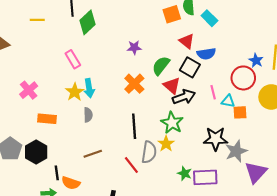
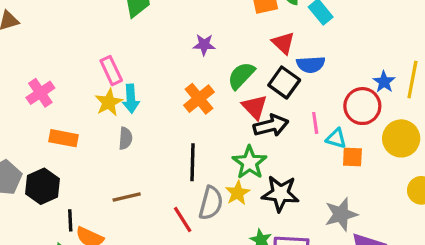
pink rectangle: (73, 59) -> (111, 71), moved
black star: (216, 139) -> (280, 194), moved

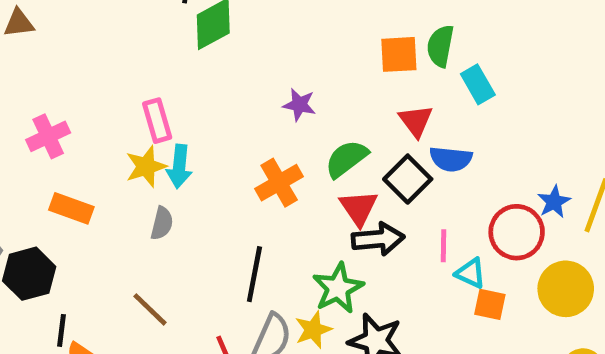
brown line: (127, 197) -> (150, 309), turned 48

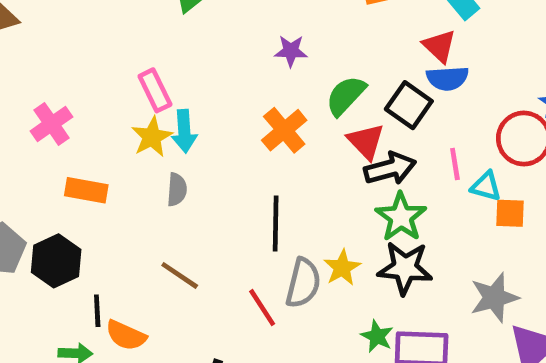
red triangle: (416, 121) -> (439, 46), moved
green star: (338, 288) -> (401, 217), moved

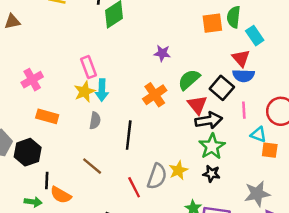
pink line: (455, 164) -> (244, 110), moved
black line: (276, 223) -> (129, 135), moved
black star: (405, 268) -> (211, 174), size x0.6

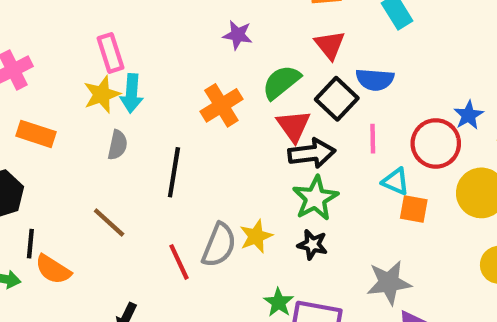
red triangle: (241, 58) -> (330, 45), moved

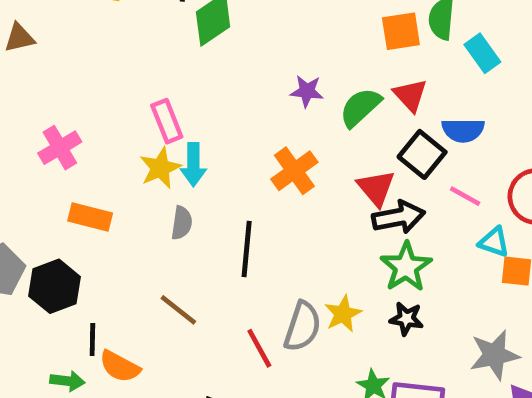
green semicircle: (281, 82) -> (360, 107), moved
pink line: (373, 139) -> (465, 196), turned -56

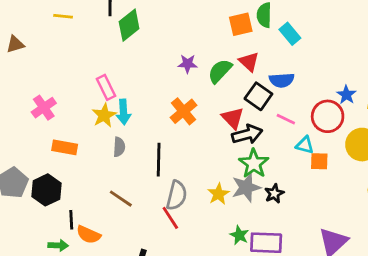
black star: (406, 319) -> (274, 194), moved, turned -30
gray semicircle: (302, 326) -> (177, 195), moved
gray star: (494, 355) -> (246, 187), moved

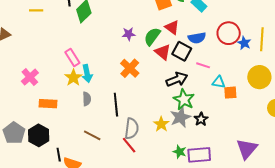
red circle: (328, 116) -> (229, 33), moved
red triangle: (233, 118) -> (163, 52), moved

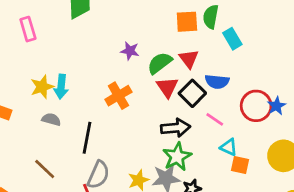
red circle: (229, 33) -> (256, 106), moved
pink rectangle: (72, 58) -> (28, 29), moved
gray semicircle: (87, 99) -> (51, 119), turned -88

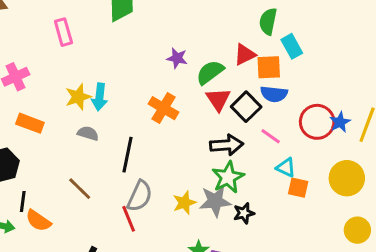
orange square: (187, 22) -> (269, 67), moved
red triangle: (189, 59) -> (245, 55), moved, turned 40
orange cross: (118, 96) -> (163, 108), turned -30

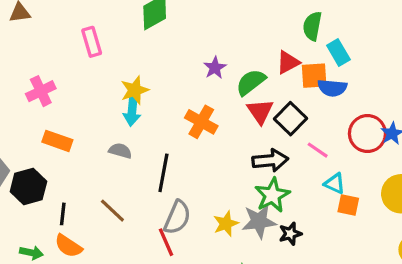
purple star: (177, 58) -> (215, 68), turned 30
blue semicircle: (274, 94) -> (332, 88), moved
yellow star: (78, 97) -> (135, 90), moved
black line: (23, 201) -> (63, 214), moved

